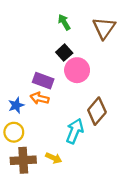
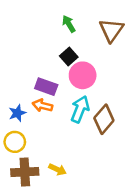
cyan arrow: (75, 131) -> (80, 109), moved

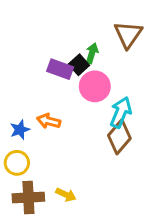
green arrow: (69, 24) -> (92, 53), moved, turned 48
purple rectangle: (46, 87) -> (60, 69), moved
cyan arrow: (80, 109) -> (121, 112), moved

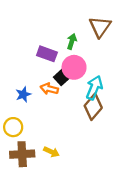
black square: (79, 65) -> (62, 77), moved
orange arrow: (49, 121) -> (49, 89), moved
blue star: (20, 130) -> (23, 94), moved

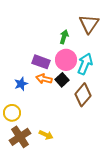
purple rectangle: (47, 54) -> (41, 62), moved
black square: (62, 77) -> (62, 80), moved
cyan arrow: (94, 88) -> (85, 64), moved
brown cross: (22, 154) -> (20, 137), turned -30

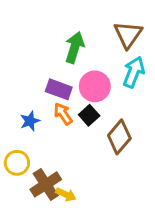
green arrow: (64, 37) -> (75, 47), moved, size x1.5
cyan arrow: (85, 64) -> (134, 72), moved
orange arrow: (44, 79) -> (63, 114), turned 42
brown cross: (20, 137) -> (46, 184), moved

